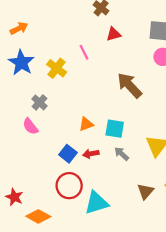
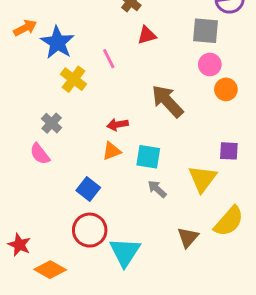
blue star: (21, 63) -> (57, 43), moved
red arrow: (91, 154) -> (118, 125), moved
cyan triangle: (96, 203) -> (125, 252), turned -40

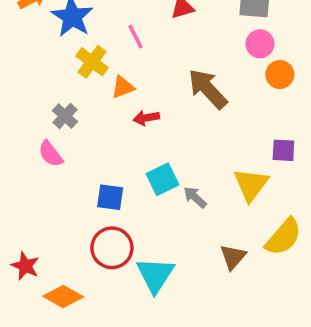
orange triangle: (112, 151) -> (123, 87), moved
cyan square: (148, 157) -> (162, 179), moved, turned -35
blue square: (88, 189) -> (110, 197), turned -30

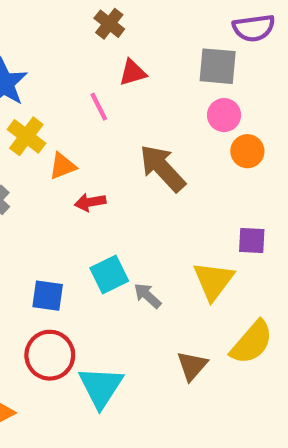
pink line: (135, 37) -> (99, 107), moved

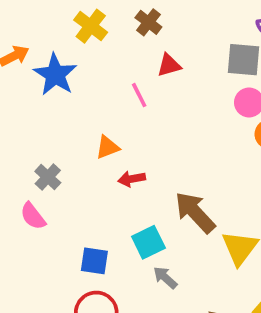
yellow cross: (26, 136) -> (91, 26), moved
brown arrow: (162, 168) -> (195, 212), moved
gray arrow: (148, 296) -> (165, 278), moved

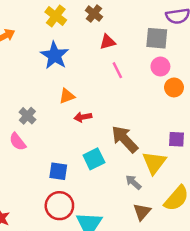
blue star: (55, 75) -> (55, 55), moved
pink line: (139, 95) -> (117, 70), moved
gray arrow: (165, 278) -> (133, 182), moved

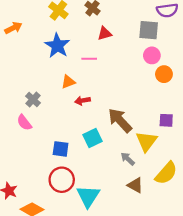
pink line: (117, 70) -> (89, 59), moved, turned -64
brown triangle: (142, 212) -> (135, 185), turned -42

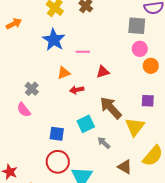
red triangle: (105, 33) -> (103, 72), moved
purple square: (166, 120) -> (148, 101), moved
gray arrow: (128, 159) -> (104, 143), moved

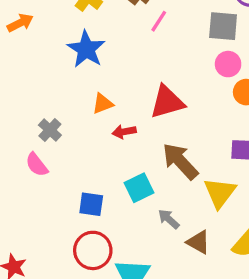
pink line: (83, 52) -> (159, 21), moved, turned -56
red triangle: (103, 72) -> (167, 102), size x1.6
brown triangle: (125, 167) -> (198, 242), moved

